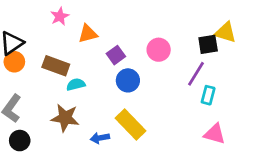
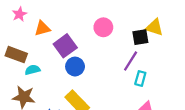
pink circle: (159, 50) -> (103, 27), moved
purple square: (116, 55) -> (65, 46), size x1.5

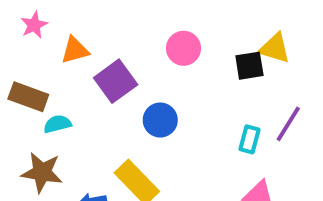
purple line: (131, 61) -> (288, 124), moved
blue circle: (75, 67) -> (160, 120), moved

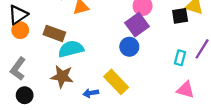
purple square: (116, 81) -> (137, 25), moved
cyan semicircle: (57, 124) -> (71, 49), size x1.6

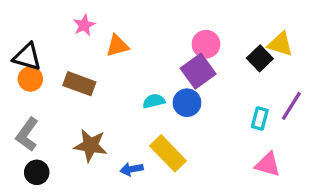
black triangle: (18, 15) -> (27, 57), turned 50
black square: (180, 16) -> (260, 58), turned -35
cyan semicircle: (71, 49) -> (154, 101), moved, size x0.6

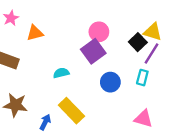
blue circle: (187, 103) -> (110, 82), moved
purple line: (291, 106) -> (152, 54), moved
cyan rectangle: (260, 119) -> (142, 78), moved
blue arrow: (132, 169) -> (45, 122), turned 126

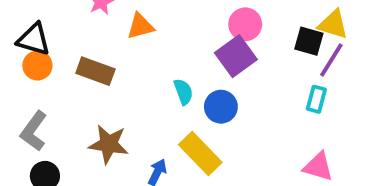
black square: (138, 42) -> (309, 41), turned -30
cyan semicircle: (61, 73) -> (183, 92), turned 84
blue circle: (110, 82) -> (221, 107), moved

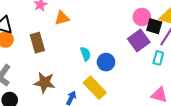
pink circle: (245, 24) -> (142, 17), moved
purple square: (236, 56) -> (139, 41), moved
brown rectangle: (95, 71) -> (37, 43), turned 54

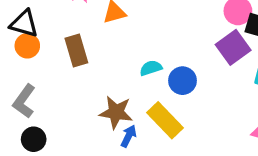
cyan semicircle: (86, 54) -> (151, 68), turned -88
brown star: (45, 83) -> (116, 112), moved

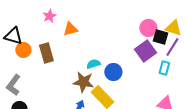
orange circle: (27, 46) -> (23, 50), moved
brown star: (116, 112) -> (83, 82), moved

